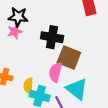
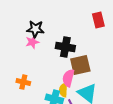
brown square: (69, 57) -> (80, 65), turned -35
yellow semicircle: (28, 86) -> (63, 90), moved

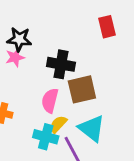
pink semicircle: (68, 78) -> (50, 101), moved
yellow semicircle: (63, 90) -> (58, 124), turned 40

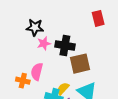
pink star: (15, 57) -> (44, 43), moved
pink semicircle: (50, 101) -> (37, 72), moved

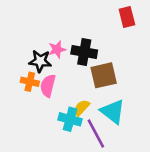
black star: (35, 27) -> (40, 61), moved
orange cross: (23, 81) -> (30, 82), moved

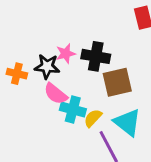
orange cross: (30, 82) -> (17, 74), moved
pink semicircle: (48, 86) -> (56, 94), turned -65
cyan cross: (70, 119) -> (73, 109), moved

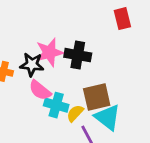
pink star: (66, 54) -> (49, 52), size x1.5
brown square: (117, 82) -> (97, 97), moved

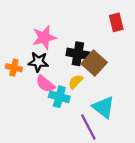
pink star: (49, 52) -> (44, 37), moved
brown square: (97, 97) -> (94, 63), moved, turned -35
yellow semicircle: (75, 113) -> (76, 82), moved

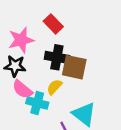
red rectangle: (116, 22) -> (53, 24), moved, turned -30
brown square: (94, 63) -> (74, 67), turned -30

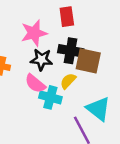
red rectangle: (53, 24) -> (67, 17), turned 36
black star: (15, 66) -> (42, 60), moved

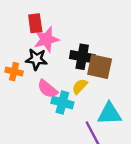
red rectangle: (67, 17) -> (35, 23), moved
black star: (42, 60) -> (36, 59), moved
cyan triangle: (98, 109) -> (109, 114), turned -40

